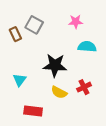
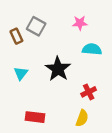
black star: (55, 65) -> (58, 69), turned 30
cyan triangle: (20, 80) -> (21, 73), moved
yellow semicircle: (59, 92) -> (82, 118), moved, turned -98

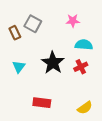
red cross: (89, 92) -> (81, 67), moved
red rectangle: (35, 117) -> (42, 103), moved
yellow semicircle: (82, 118) -> (85, 108), moved, turned 35

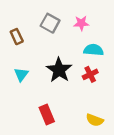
gray square: (33, 24) -> (50, 23), moved
red rectangle: (42, 103) -> (47, 115), turned 60
yellow semicircle: (85, 108) -> (95, 120), turned 56

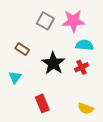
pink star: (81, 23) -> (73, 21), size x1.6
brown rectangle: (17, 37) -> (22, 49), moved, turned -32
cyan triangle: (21, 74) -> (15, 77), moved

